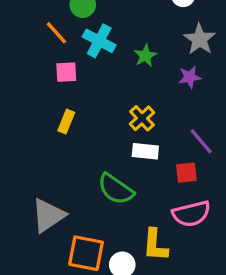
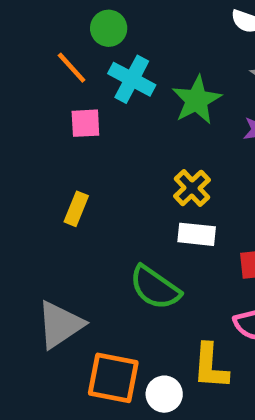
green star: (145, 56) -> (197, 100), size x1.5
yellow rectangle: (66, 122) -> (76, 209), moved

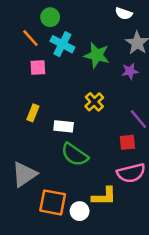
green star: (197, 100) -> (97, 55), turned -30
white rectangle: (197, 234) -> (64, 126), moved
yellow L-shape: (210, 366) -> (104, 196), turned -95

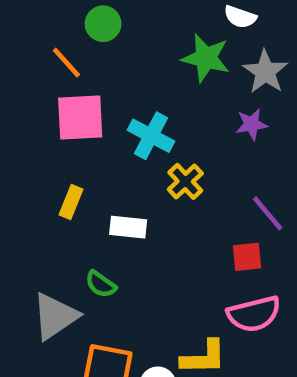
cyan cross: (62, 44) -> (151, 136), moved
green star: (97, 55) -> (206, 58), moved
pink square: (38, 67) -> (80, 117), size x1.6
green semicircle: (75, 155) -> (101, 284), moved, size x0.6

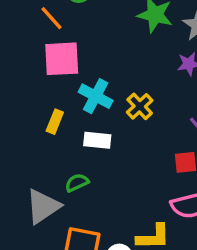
cyan cross: (151, 136) -> (96, 96), moved
green semicircle: (101, 284) -> (77, 183), turned 120

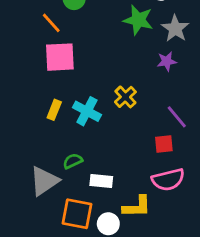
cyan cross: (96, 96) -> (87, 111), moved
white rectangle: (97, 140) -> (101, 181), moved

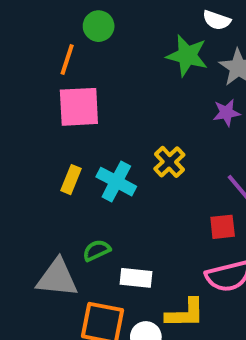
orange line: (51, 23) -> (67, 60), turned 60
gray triangle: (44, 181) -> (57, 278), turned 40

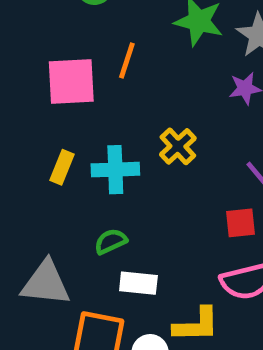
orange line: (67, 60) -> (127, 61), moved
cyan cross: (116, 182) -> (115, 170), turned -30
green semicircle: (97, 250) -> (111, 241), moved

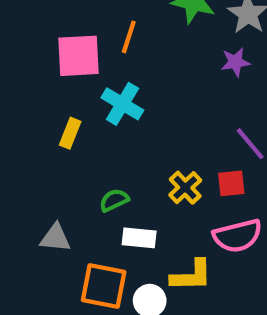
yellow cross: (178, 146) -> (185, 188), moved
cyan cross: (115, 170) -> (122, 104), moved, turned 33
gray triangle: (46, 283) -> (55, 238), size x0.7

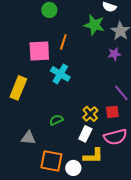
yellow rectangle: (70, 133) -> (18, 88), moved, size x1.6
white rectangle: (139, 238) -> (85, 134), moved, turned -70

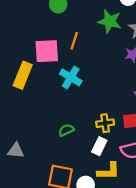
yellow rectangle: (18, 88) -> (23, 75), moved
yellow cross: (90, 114) -> (105, 123), turned 35
gray triangle: (28, 138) -> (16, 151), moved

